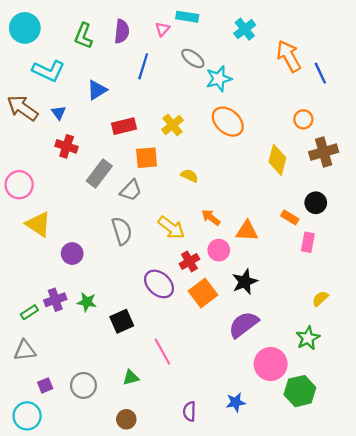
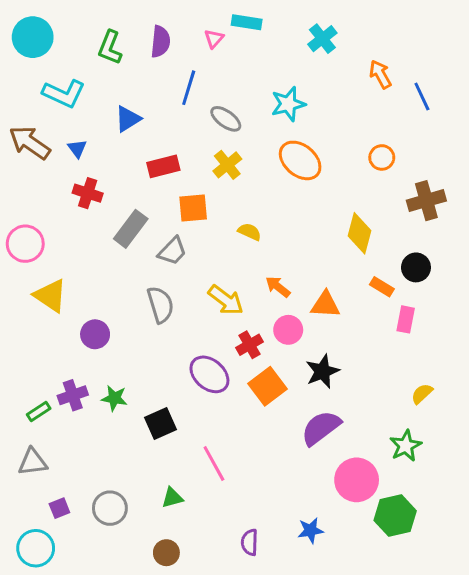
orange arrow: (289, 56) -> (380, 74), size x0.7
gray ellipse: (193, 58) -> (226, 119), moved
orange circle: (303, 119) -> (382, 157), moved
yellow diamond: (277, 160) -> (360, 233), moved

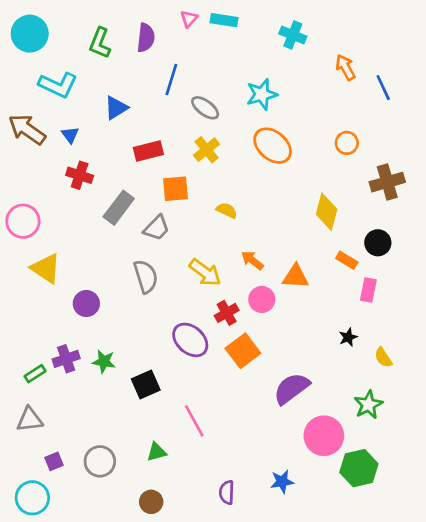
pink triangle: (214, 39) -> (189, 19), moved
cyan cross: (322, 39) -> (293, 35), turned -30
black star: (322, 371) -> (348, 337), moved, size x0.6
yellow semicircle: (422, 394) -> (383, 357), turned -80

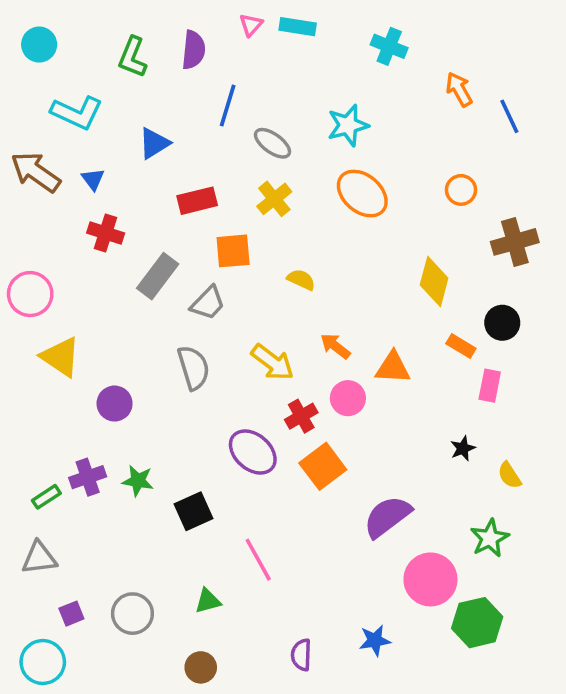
cyan circle: (30, 34) -> (39, 45), size x0.7

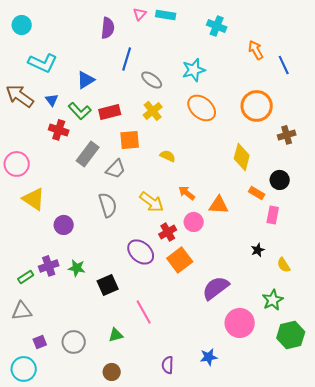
green L-shape: (132, 57) -> (80, 111), moved, turned -65
orange circle: (461, 190) -> (257, 106), size x1.8
brown cross: (515, 242) -> (287, 135), size x0.7
green hexagon: (477, 623) -> (291, 335), moved

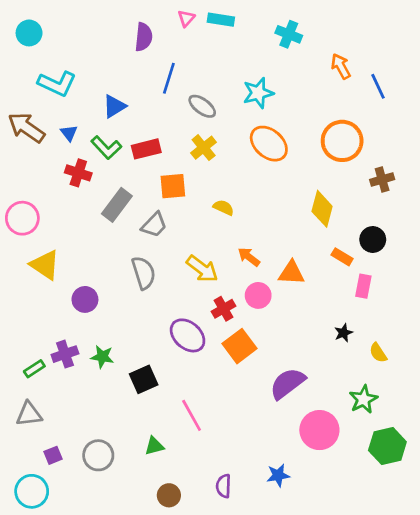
brown circle: (112, 372) -> (169, 495), moved

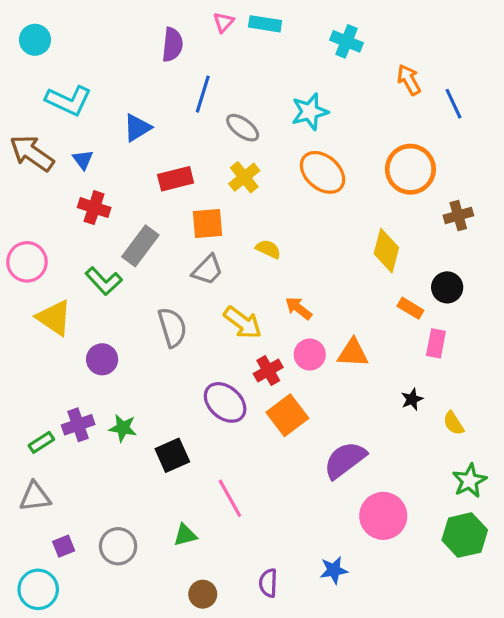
green L-shape: (106, 148) -> (104, 281), moved
gray trapezoid: (154, 225) -> (208, 270), moved
orange triangle: (291, 273) -> (353, 353), moved
green star: (363, 399) -> (470, 481), moved

